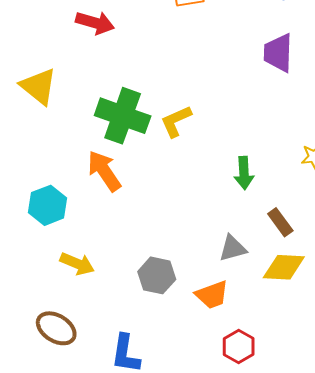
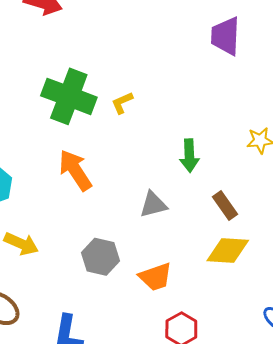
yellow L-shape: (176, 121) -> (122, 103), size x0.7
orange arrow: (104, 171) -> (75, 170), moved
gray triangle: (233, 248) -> (153, 205), moved

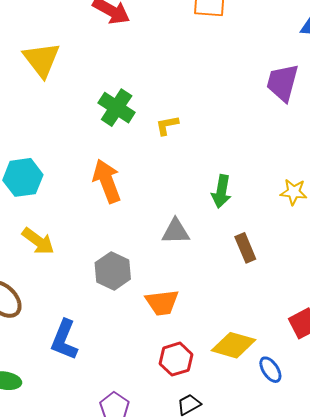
green cross: (69, 96) -> (117, 108), size x0.7
yellow diamond: (228, 251) -> (233, 345), moved

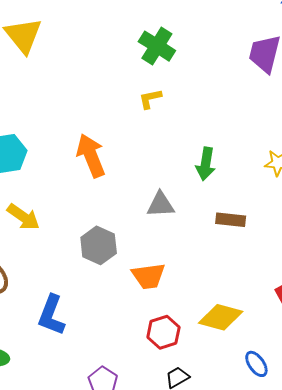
green cross: (117, 108) -> (157, 46), moved
brown rectangle: (245, 248) -> (231, 220), turned -60
blue ellipse: (270, 370) -> (256, 364), moved

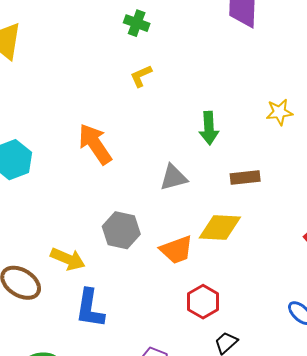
green cross: (157, 46) -> (137, 23), size x0.7
yellow arrow: (23, 217) -> (68, 259), moved
yellow diamond: (221, 317) -> (220, 227), moved

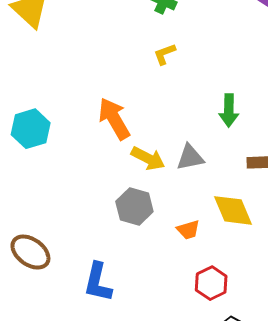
yellow diamond: (220, 227) -> (233, 210), turned 60
orange trapezoid: (177, 250) -> (188, 230), size x0.7
yellow arrow: (68, 259) -> (148, 158), moved

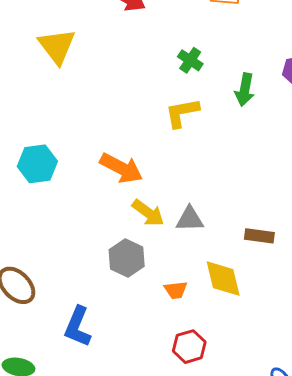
yellow L-shape: (165, 54) -> (182, 113), size x1.5
green arrow: (229, 110) -> (245, 90), moved
orange arrow: (114, 119) -> (121, 168), turned 138

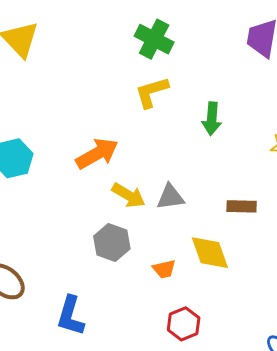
green cross: (190, 60) -> (154, 39), size x1.5
green arrow: (245, 90) -> (212, 119), moved
orange arrow: (121, 168) -> (97, 154), turned -51

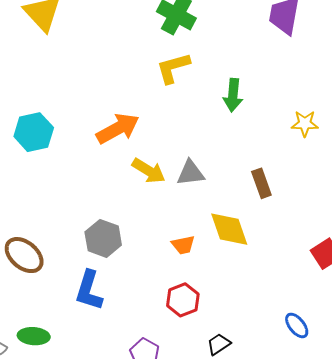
brown rectangle: (242, 206) -> (261, 183), turned 68
gray hexagon: (112, 242) -> (103, 238), moved
red hexagon: (184, 324) -> (183, 300), moved

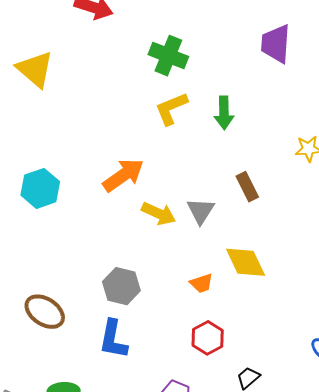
green arrow: (233, 95) -> (224, 113), moved
gray triangle: (191, 173) -> (201, 211), turned -44
brown rectangle: (261, 183) -> (247, 187), moved

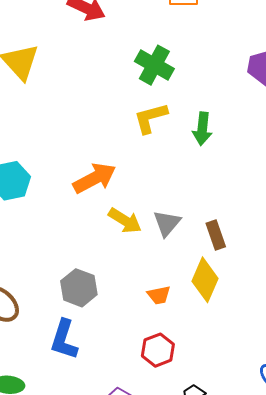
brown rectangle: (247, 187) -> (216, 235), moved
yellow diamond: (246, 262) -> (205, 280), turned 42

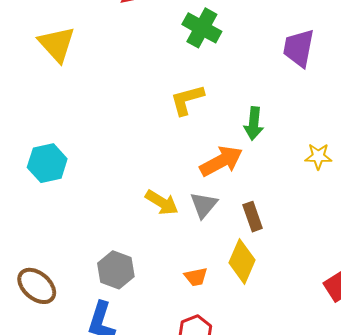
green cross: (154, 65) -> (202, 28), moved
green arrow: (202, 129) -> (254, 124), moved
orange arrow: (95, 178) -> (221, 161), moved

